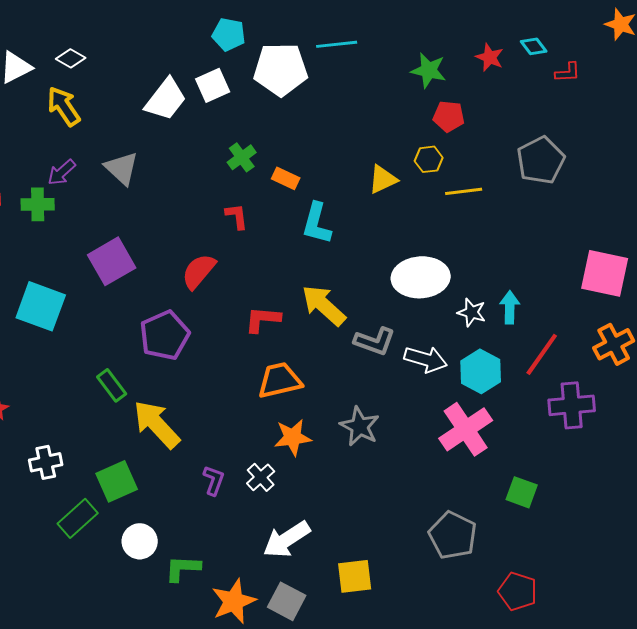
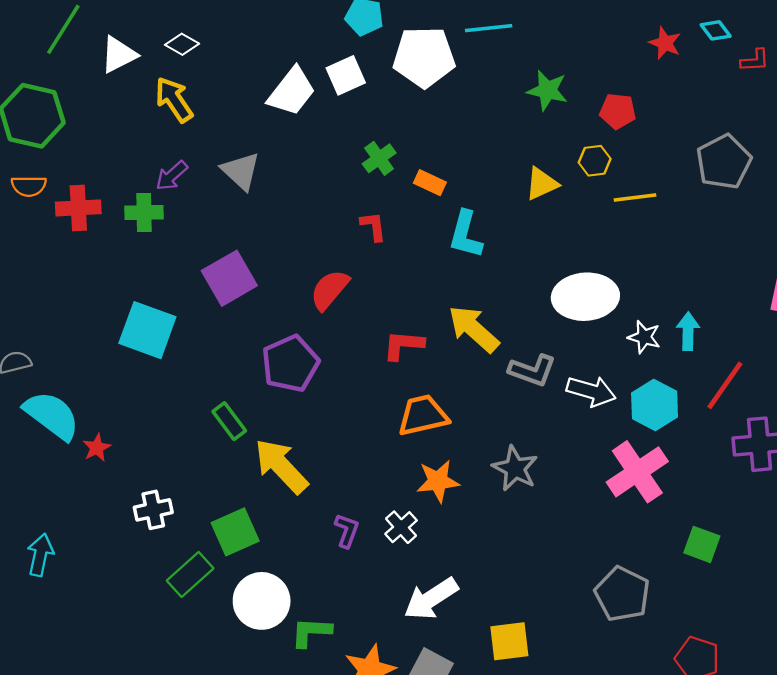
green star: (429, 70) -> (547, 90), moved
white circle: (140, 541) -> (262, 601), size x1.4

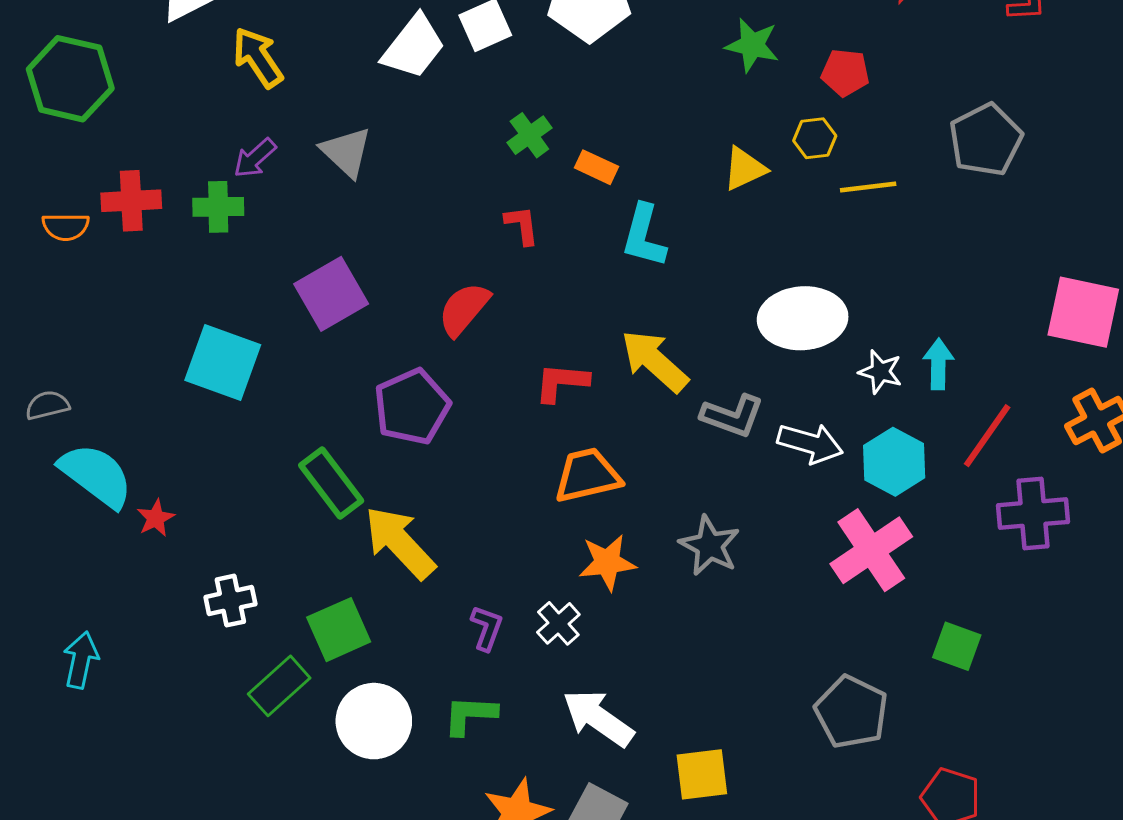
orange semicircle: (29, 186) -> (66, 227), moved
green rectangle: (229, 421) -> (331, 483), size x1.4
white arrow: (431, 599) -> (598, 718), turned 68
green L-shape: (311, 632) -> (470, 715), moved

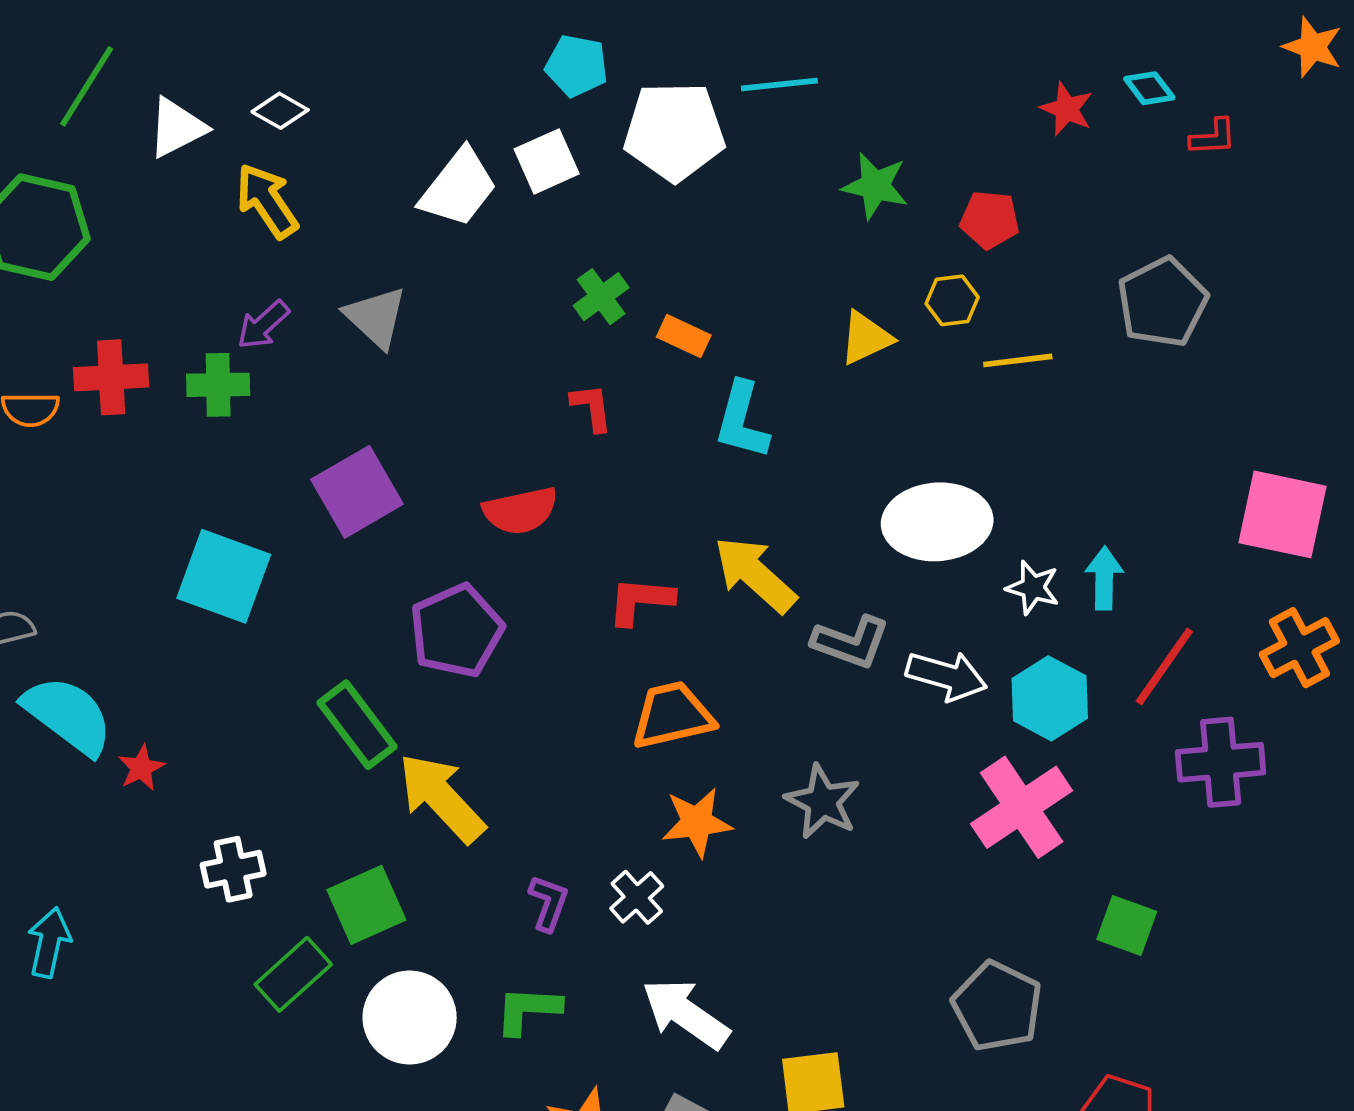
red semicircle: (464, 309) -> (520, 511), turned -142

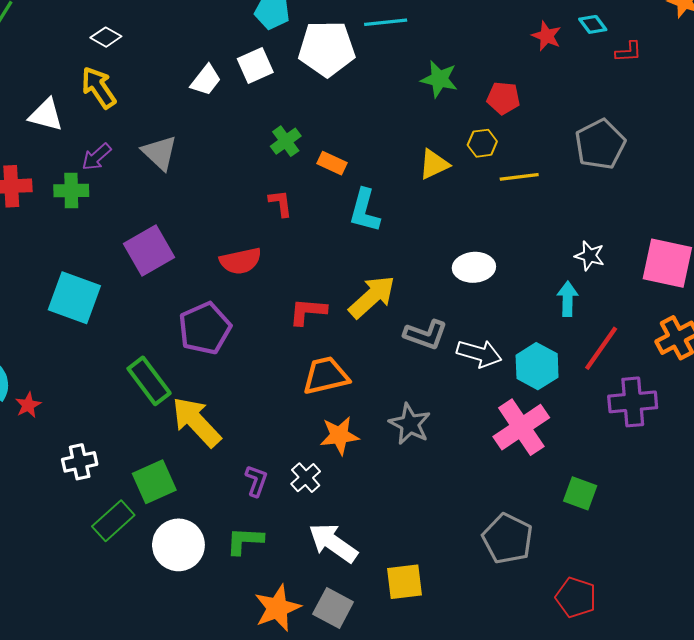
white triangle: (177, 128) -> (46, 115), moved, turned 42
white trapezoid: (458, 188) -> (206, 80), size x0.7
white ellipse: (937, 522) -> (474, 267), size x0.7
yellow arrow: (755, 574) -> (372, 297), turned 96
white star: (1033, 588) -> (590, 256), moved

